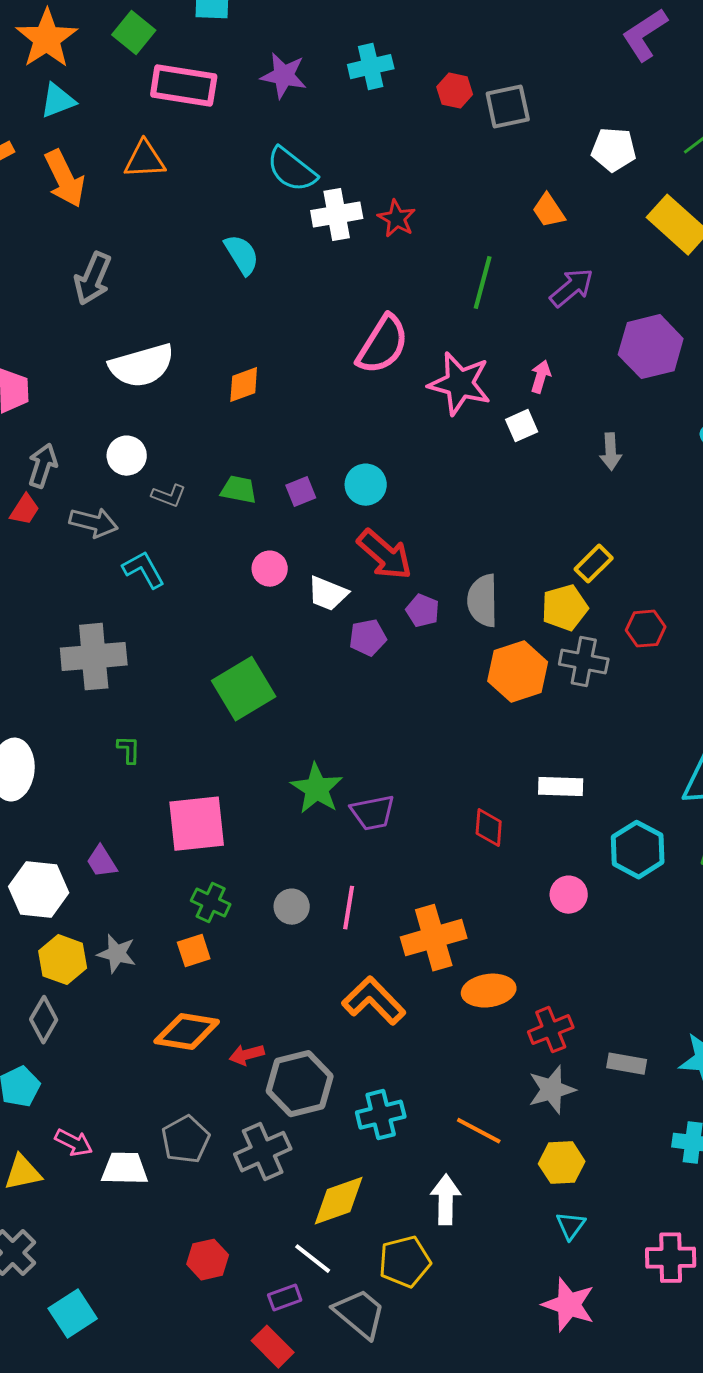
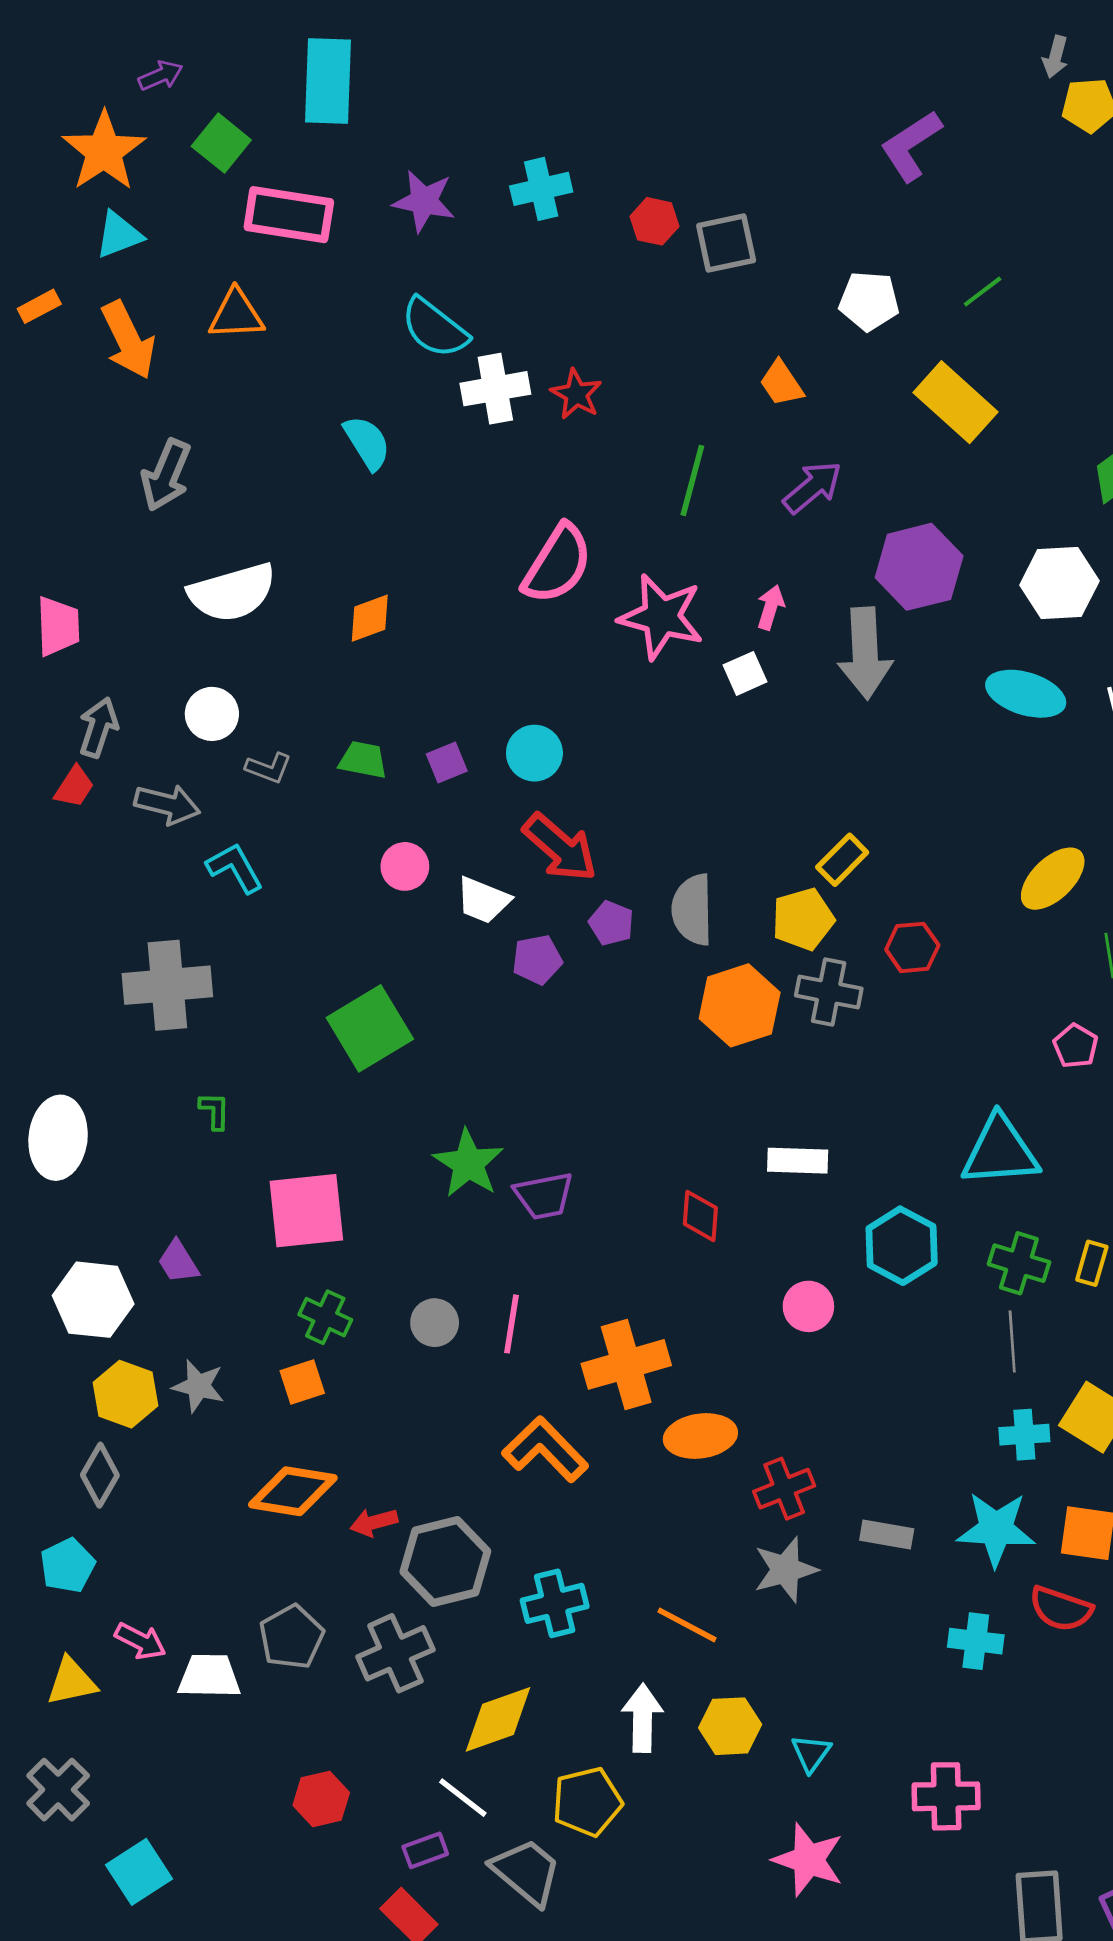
gray arrow: (611, 452) -> (865, 653), moved, size x1.8
yellow hexagon: (562, 1163) -> (730, 1726), moved

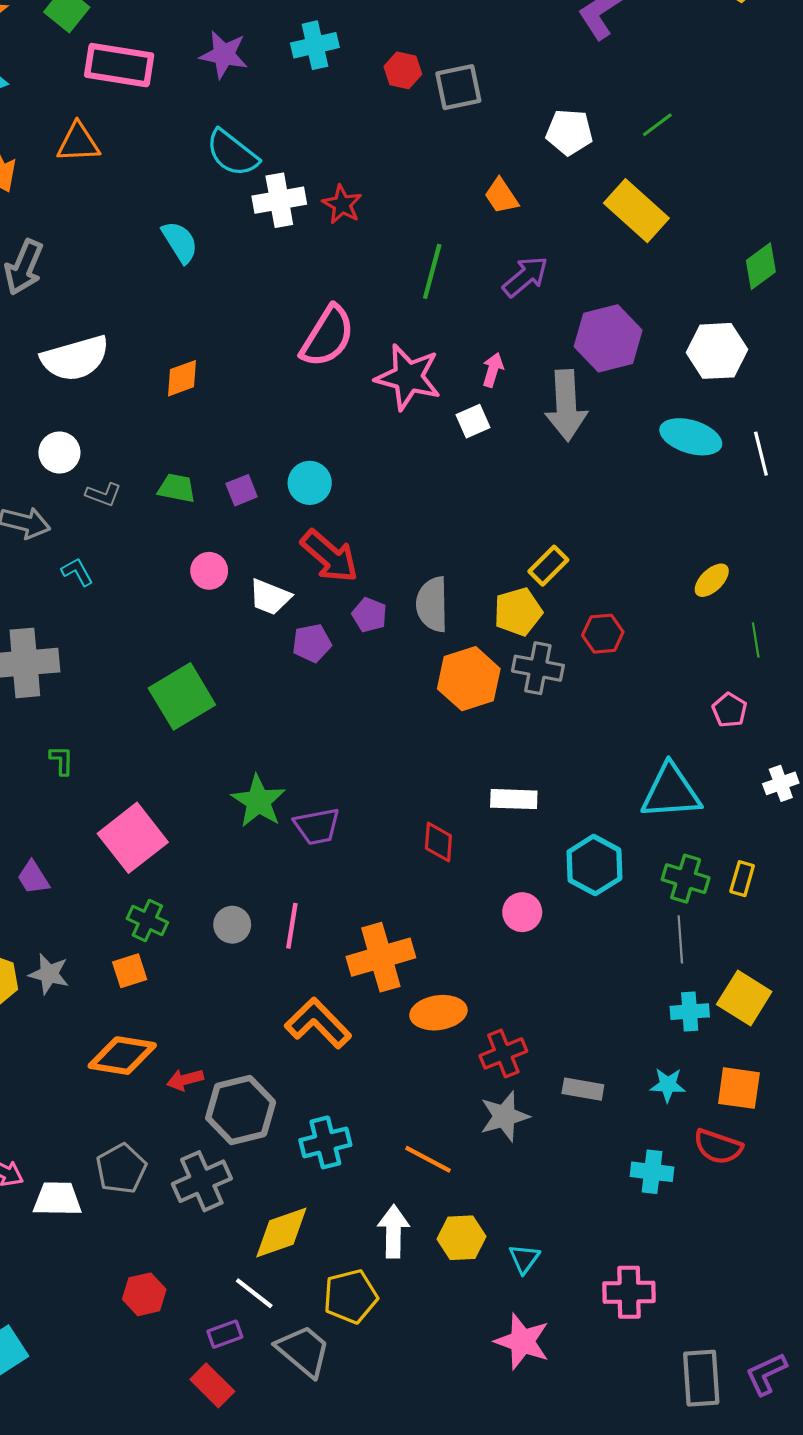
cyan L-shape: (235, 868) -> (77, 572), size x0.7
yellow ellipse: (1053, 879) -> (712, 580), size x0.7
pink square: (306, 1211) -> (133, 838), turned -32
cyan star: (996, 1529) -> (668, 1085), size x0.6

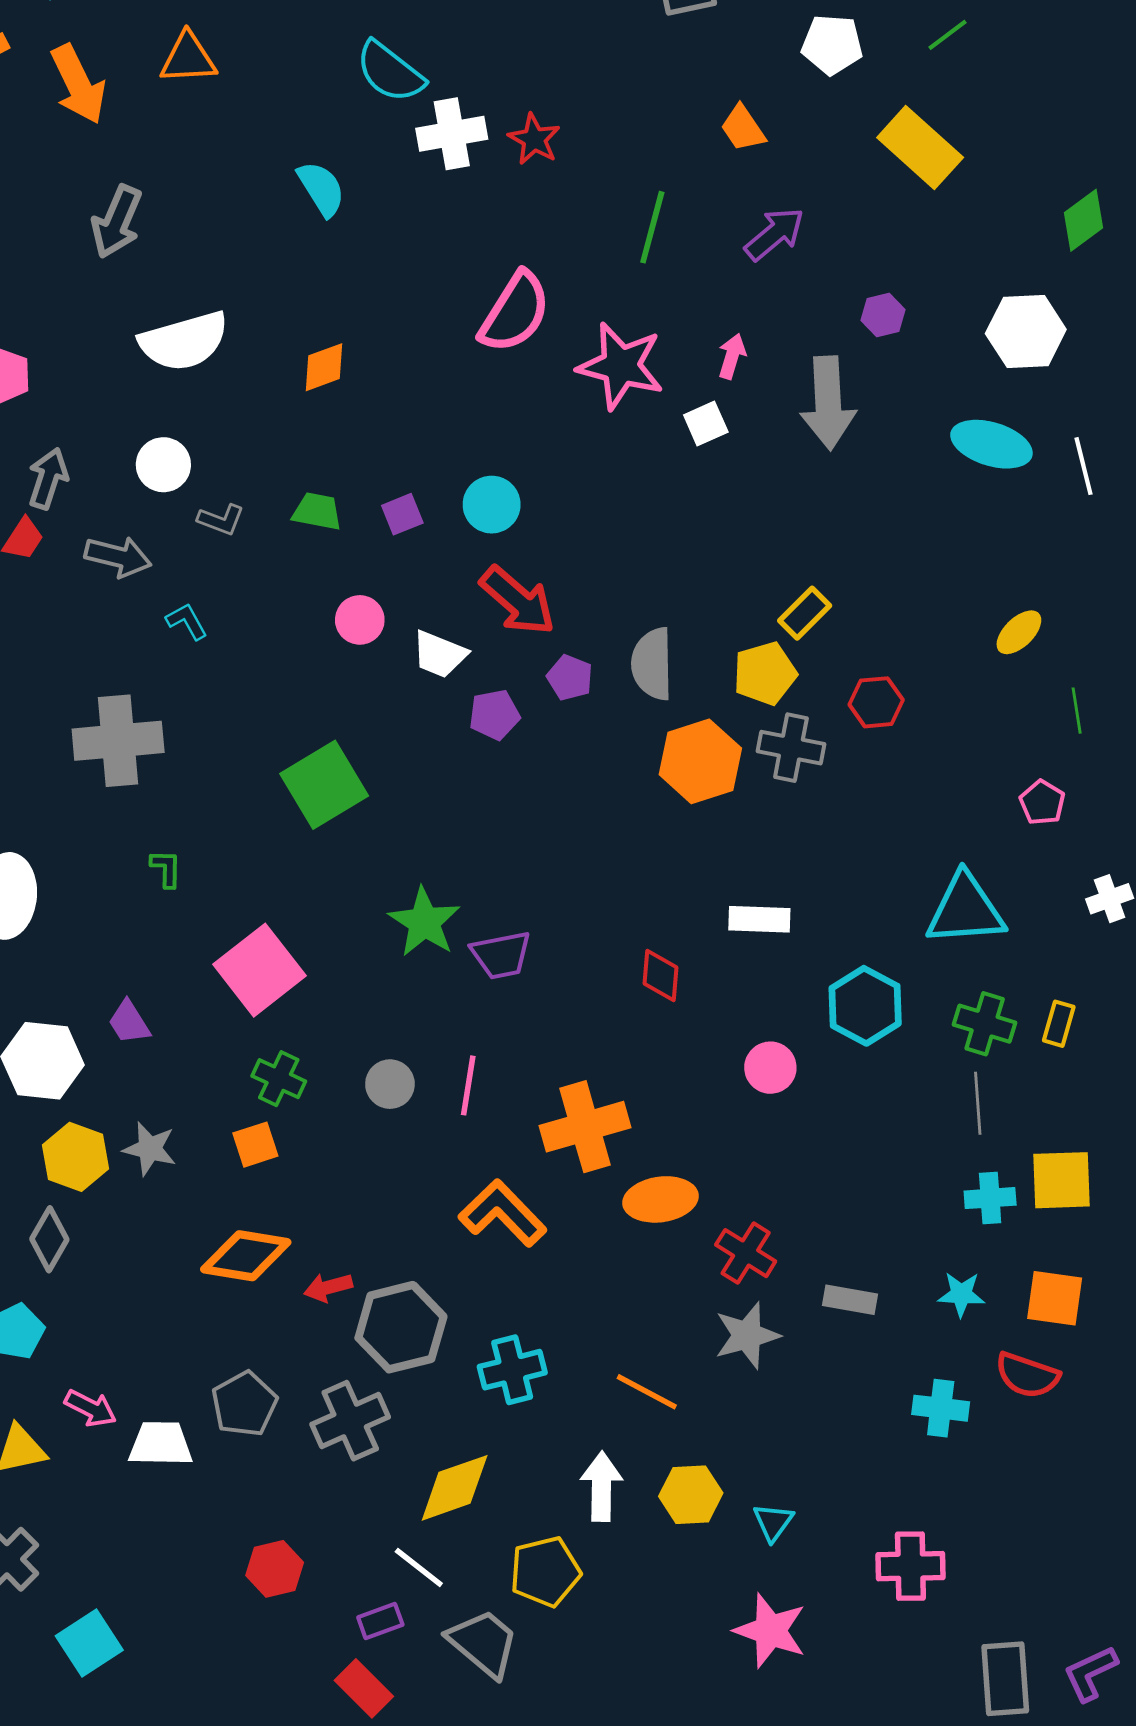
purple hexagon: (608, 338) -> (883, 315), size x0.5
yellow square: (744, 998) -> (1062, 1180), turned -34
red cross: (503, 1053) -> (746, 1253), turned -36

